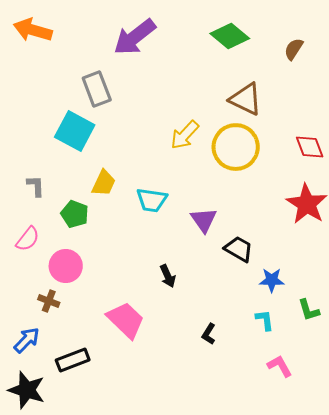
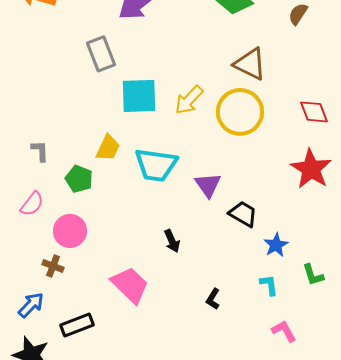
cyan square: (75, 131) -> (139, 96), moved, turned -30
cyan trapezoid: (152, 200) -> (156, 165), size x1.4
blue star: (272, 280) -> (276, 245), turned -30

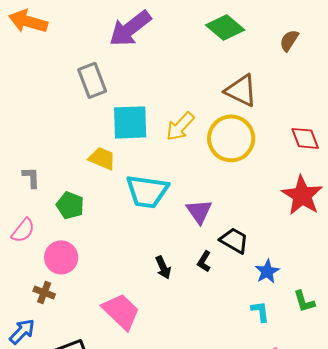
yellow trapezoid: (108, 148) -> (102, 158), moved, turned -92
black L-shape: (213, 299) -> (204, 261), moved

